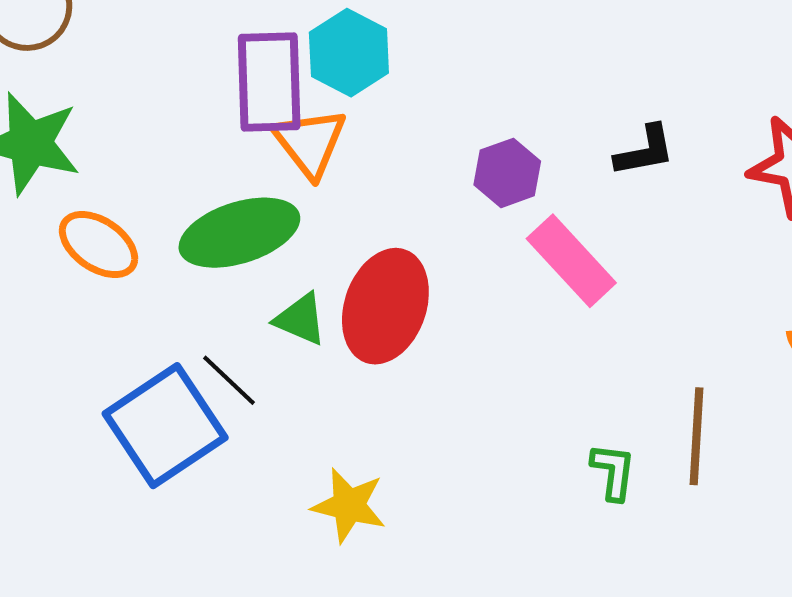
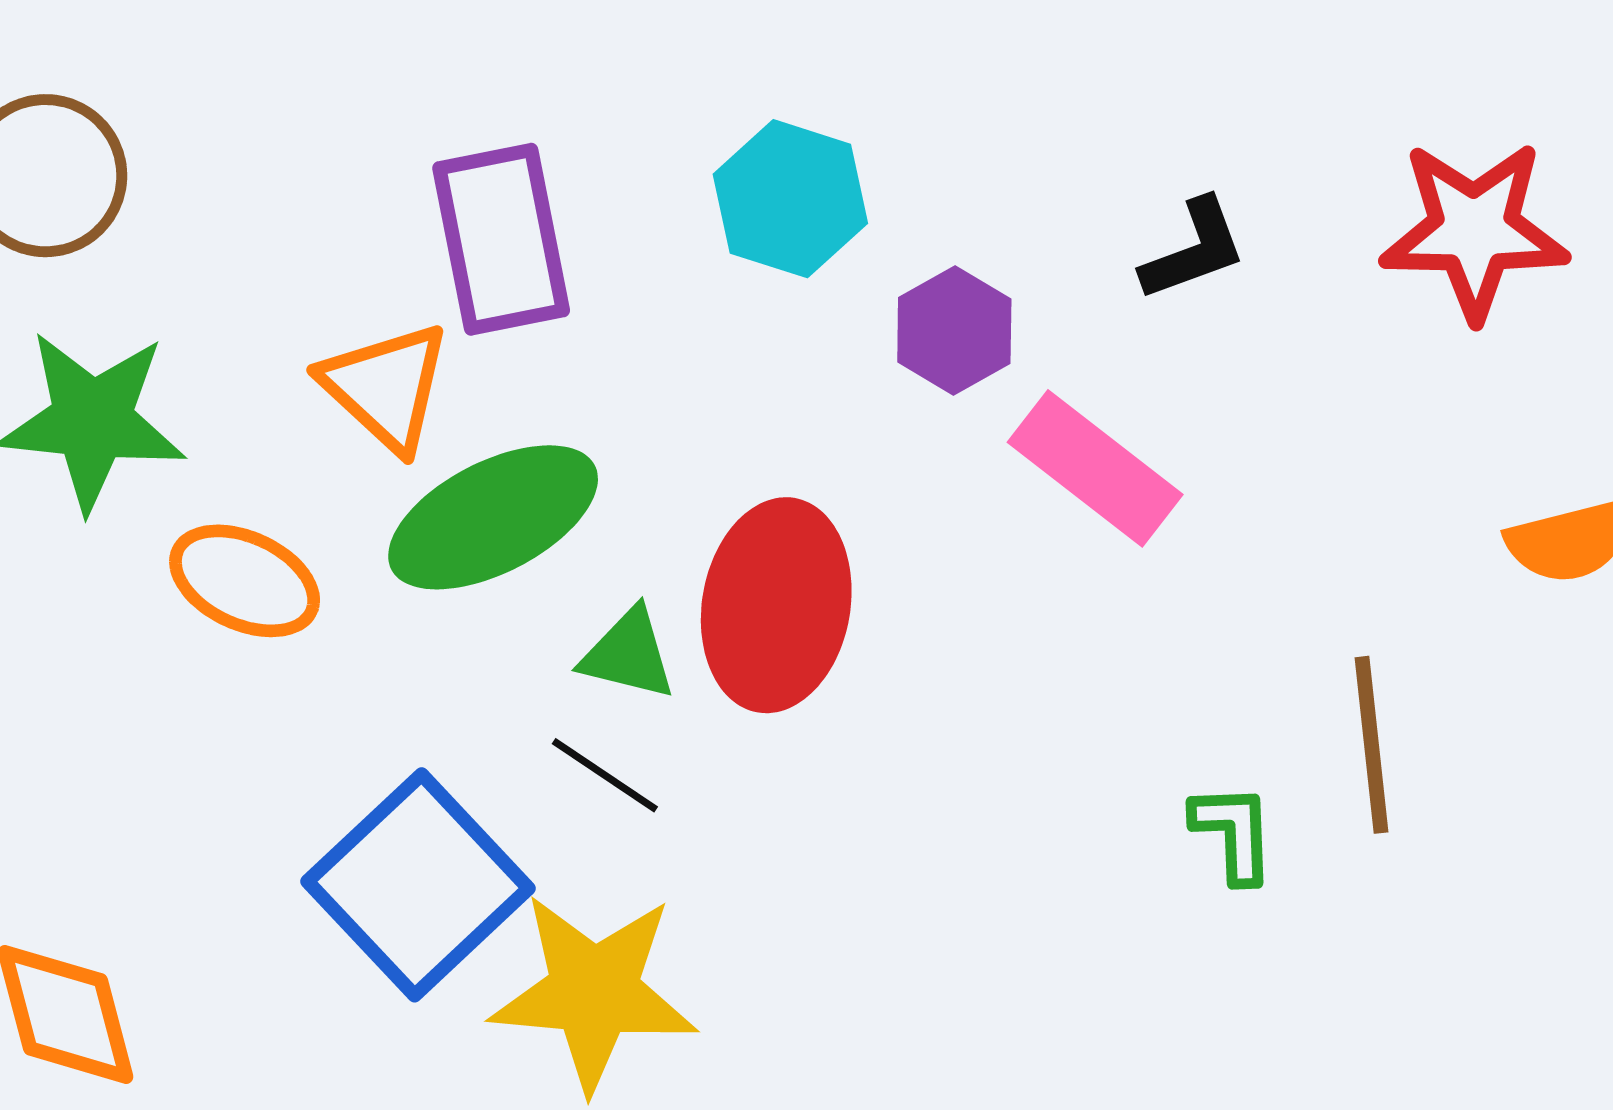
cyan hexagon: (349, 53) -> (790, 199), moved
orange triangle: (310, 143) -> (386, 387), moved
black line: (229, 380) -> (605, 775), moved
yellow star: (349, 505) -> (594, 992), moved, size x1.5

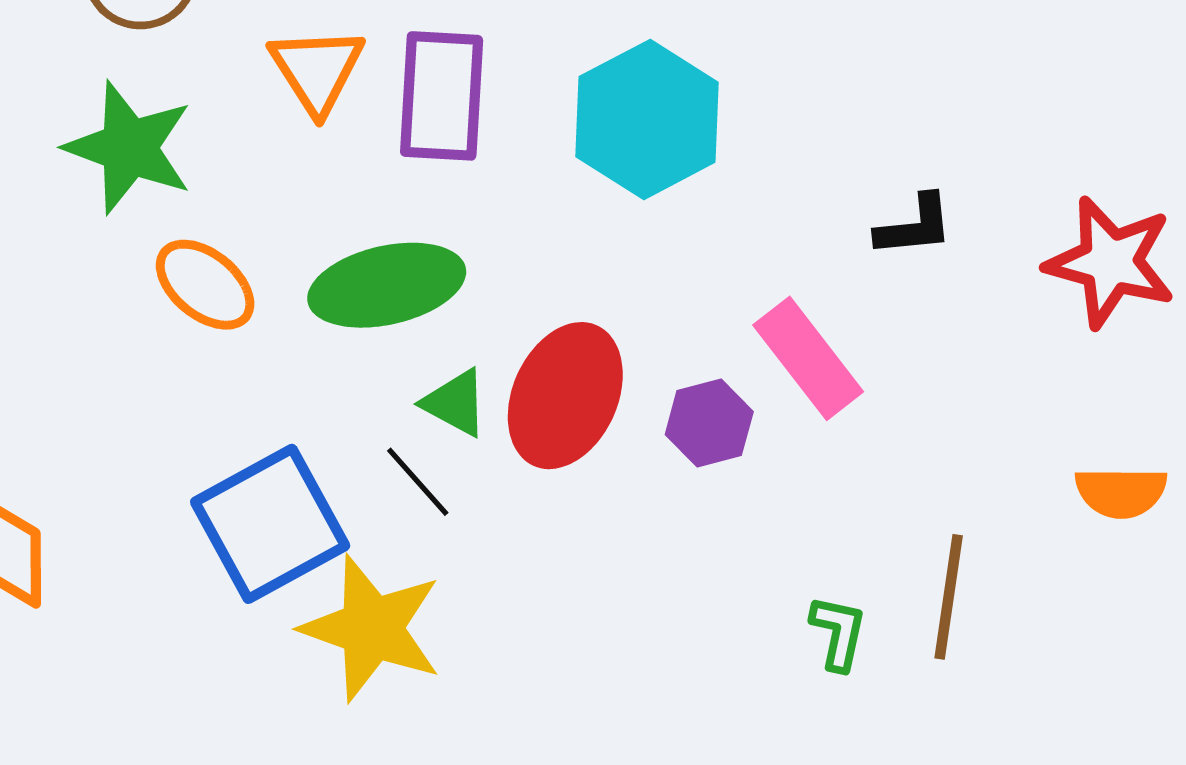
cyan hexagon: (790, 199) -> (647, 119), size x1.4
purple hexagon: (954, 330) -> (709, 423), moved
orange triangle: (386, 387) -> (317, 70), moved

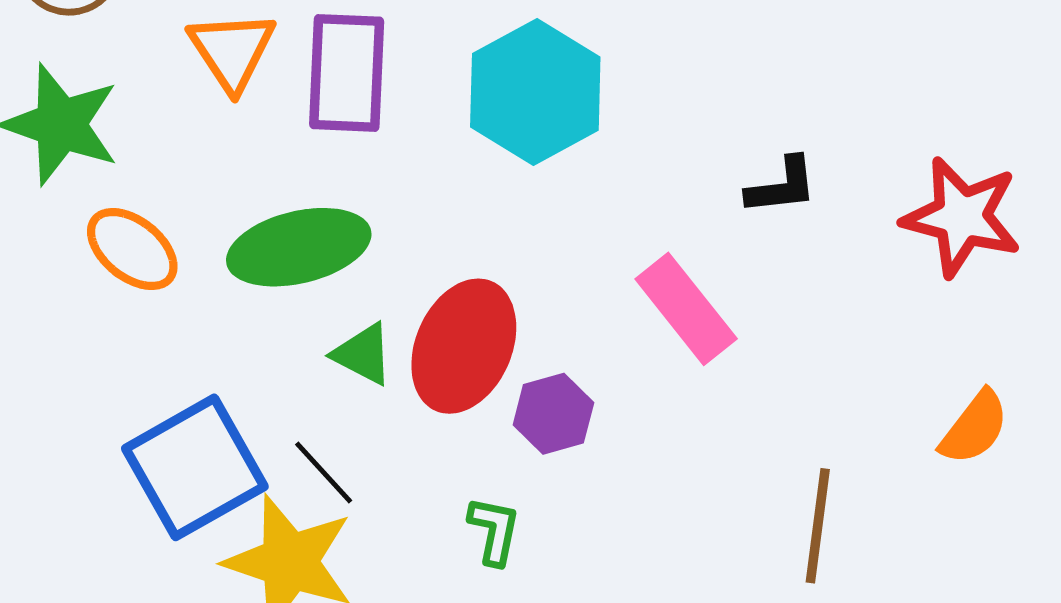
purple hexagon: (709, 423) -> (553, 414), moved
black line: (418, 482) -> (324, 473), moved
orange semicircle: (1121, 492) -> (974, 428), turned -52
green L-shape: (838, 633) -> (494, 531), moved

